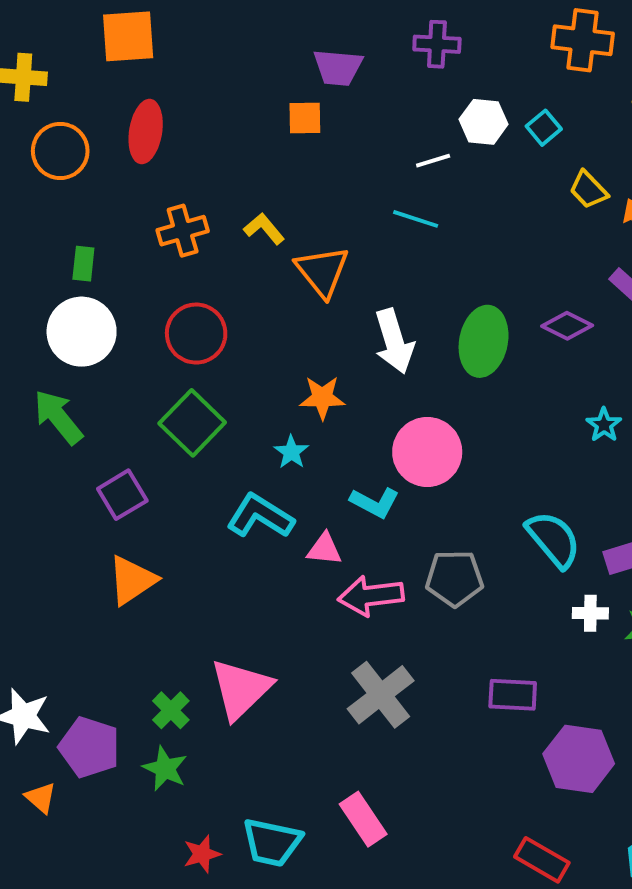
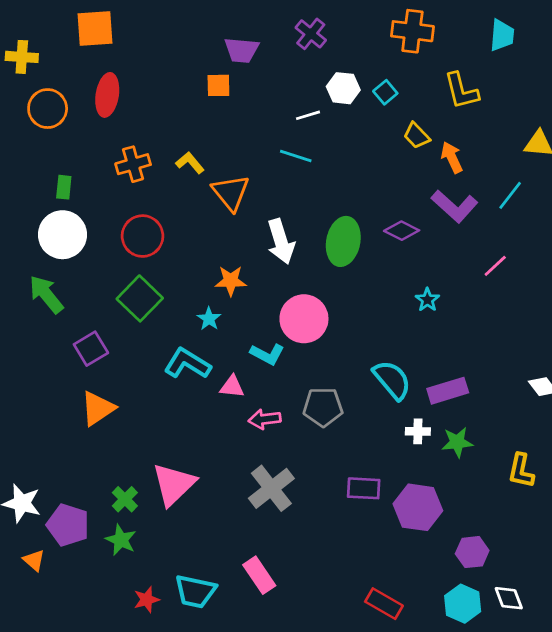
purple cross: (437, 44) -> (311, 34), turned 36
pink arrow: (371, 596) -> (265, 419), size x0.7
purple hexagon: (579, 759) -> (418, 507), moved

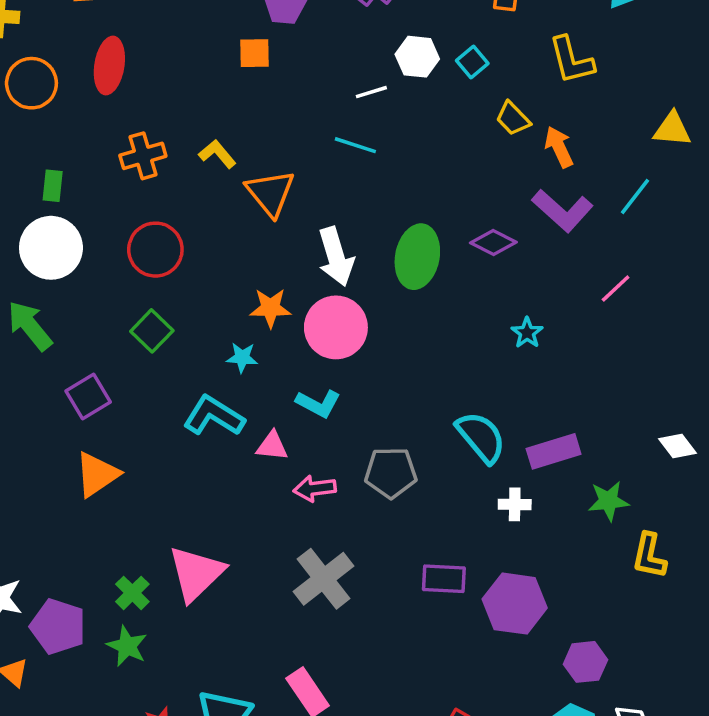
green square: (140, 298) -> (152, 331), size x0.7
cyan star: (209, 319) -> (242, 358), turned -30
pink circle: (304, 319) -> (336, 327), moved
green star: (457, 442) -> (608, 501), moved

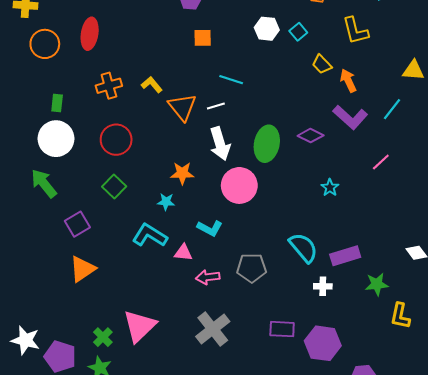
orange square: (255, 53) -> (203, 38), moved
white line: (371, 92) -> (216, 106), moved
pink circle: (336, 327) -> (239, 185), moved

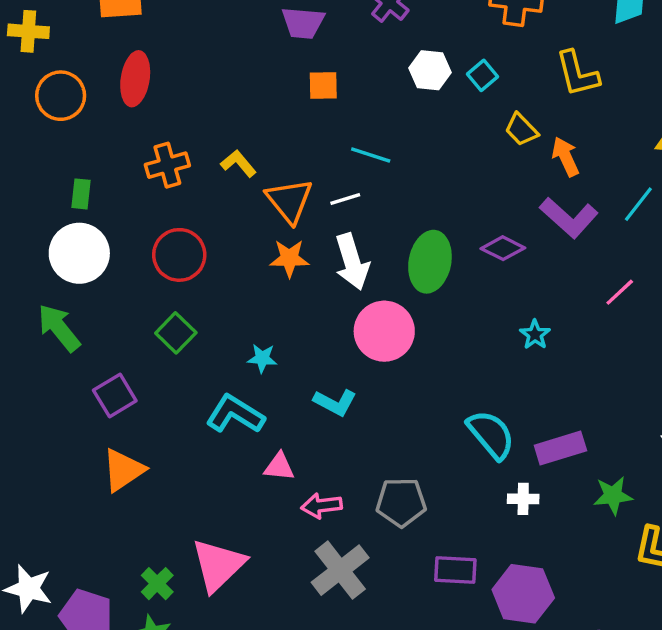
orange star: (182, 173) -> (289, 258), moved
pink triangle: (183, 253) -> (279, 467), moved
gray pentagon: (252, 268) -> (401, 502), moved
pink arrow: (208, 277) -> (322, 506), moved

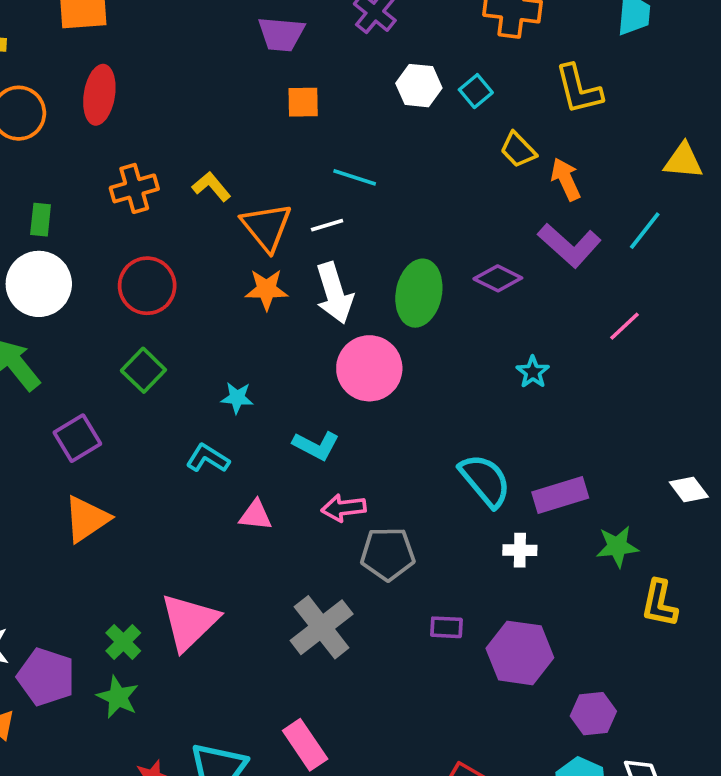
cyan L-shape: (235, 414) -> (208, 458), size x0.7
pink arrow: (322, 506) -> (344, 508), moved
purple rectangle: (455, 570) -> (446, 627), size x0.7

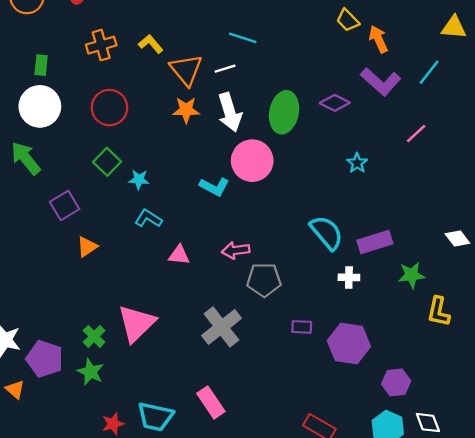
cyan star: (237, 398) -> (139, 180), moved
cyan L-shape: (316, 445) -> (214, 187), moved
orange triangle: (87, 519) -> (87, 247), moved, size x0.7

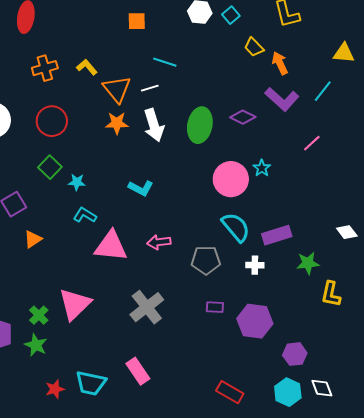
pink circle: (252, 161) -> (231, 179), moved
pink triangle: (179, 255) -> (111, 246), size x1.8
gray pentagon: (264, 280) -> (206, 260), moved

